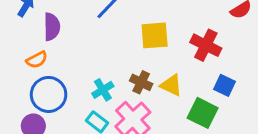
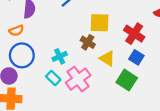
brown cross: (141, 82) -> (88, 42), moved
blue square: (224, 85) -> (136, 57), moved

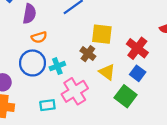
orange semicircle: (16, 31) -> (39, 37), moved
blue circle: (22, 55) -> (33, 63), moved
cyan rectangle: (53, 78) -> (47, 105), moved, turned -56

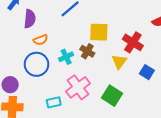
cyan cross: (57, 66) -> (66, 57), moved
yellow triangle: (107, 72) -> (119, 62), moved, turned 35
blue square: (138, 73) -> (147, 72), moved
green square: (126, 96) -> (112, 96), moved

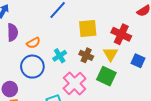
purple semicircle: (30, 19) -> (12, 32), moved
brown cross: (87, 51) -> (86, 55), moved
green square: (112, 96) -> (106, 76), moved

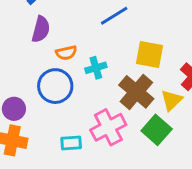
brown cross: (86, 55) -> (136, 92), size x1.6
cyan cross: (60, 56) -> (96, 68), moved

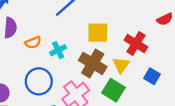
blue circle: (55, 86) -> (39, 81), moved

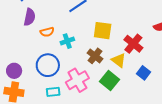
brown cross: (93, 63) -> (95, 56), size x0.7
yellow triangle: (121, 65) -> (119, 60), turned -35

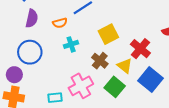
yellow square: (103, 31) -> (108, 34), turned -36
orange semicircle: (47, 32) -> (60, 23), moved
blue circle: (48, 65) -> (30, 52), moved
blue square: (143, 73) -> (151, 79), size x1.6

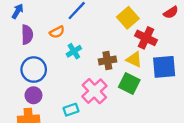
yellow square: (108, 34) -> (128, 18), moved
brown cross: (100, 61) -> (107, 60), turned -35
purple circle: (14, 75) -> (33, 95), moved
blue square: (151, 79) -> (164, 67), turned -30

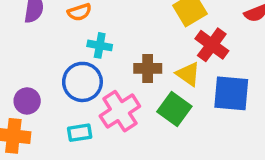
cyan cross: (74, 51) -> (100, 45), turned 32
blue circle: (34, 70) -> (82, 82), moved

